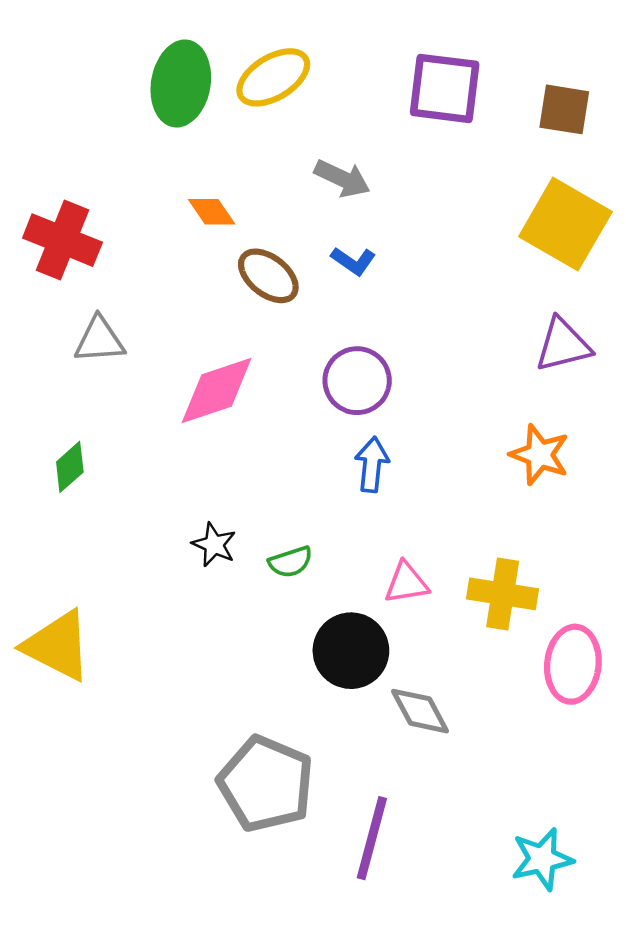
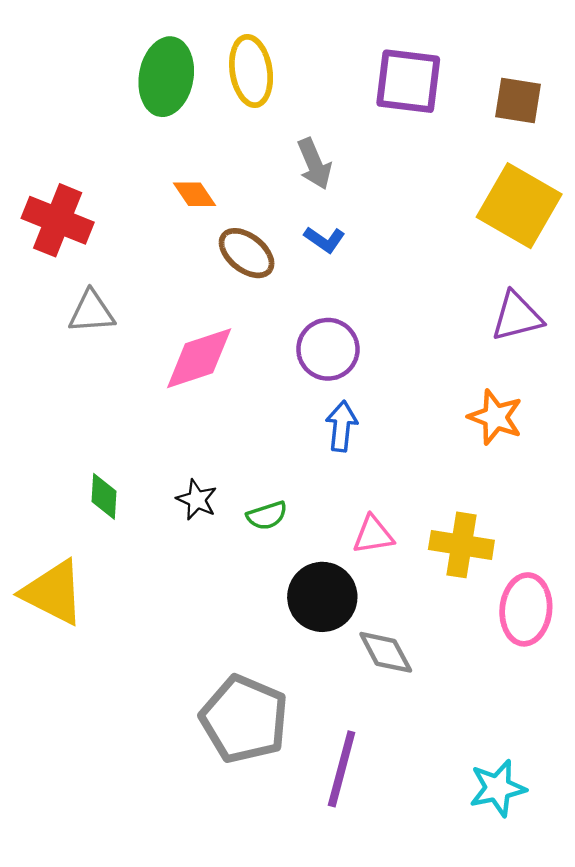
yellow ellipse: (273, 77) -> (251, 71), turned -68
gray arrow: (342, 178) -> (314, 164), turned 42
green diamond: (70, 467) -> (104, 496), moved, turned -45

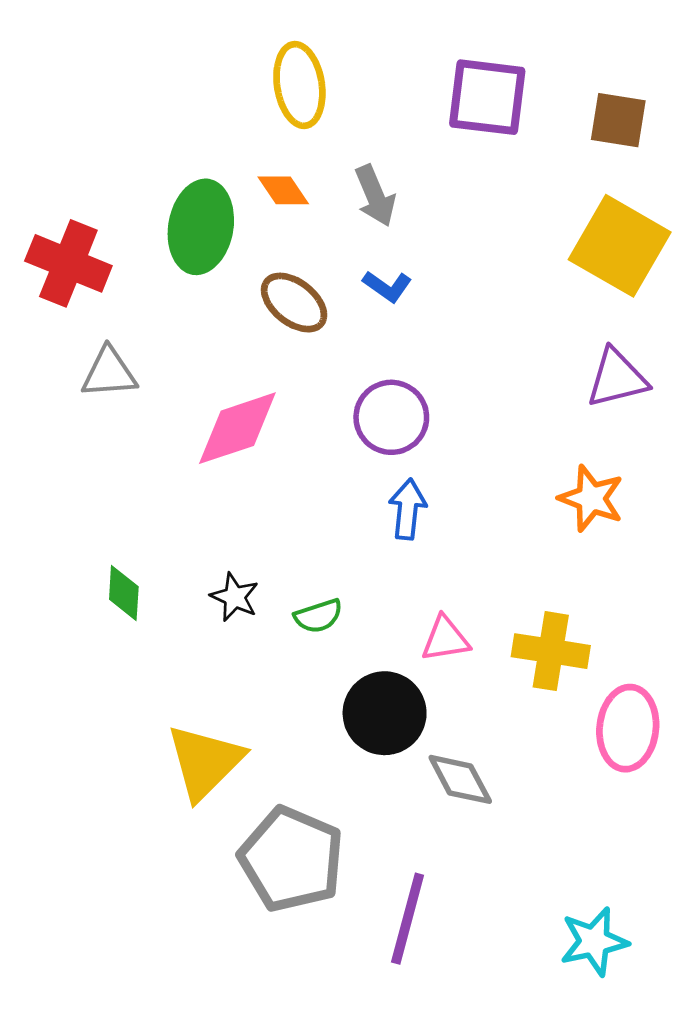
green ellipse: (166, 77) -> (201, 227), moved
orange diamond: (194, 194) -> (283, 190), moved
yellow triangle: (53, 592) -> (205, 762), moved, turned 48

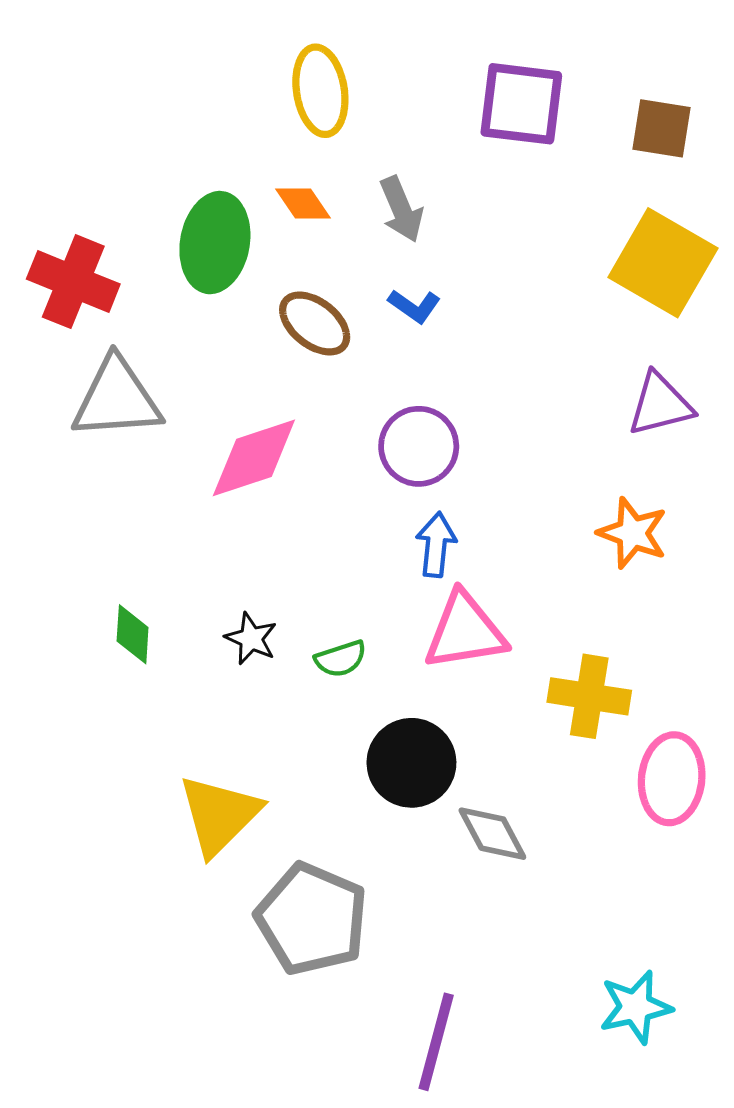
gray triangle: (109, 373) -> (117, 399), size x1.5
pink triangle: (445, 639) -> (465, 631), moved, size x1.6
purple line: (408, 919) -> (436, 1042), moved

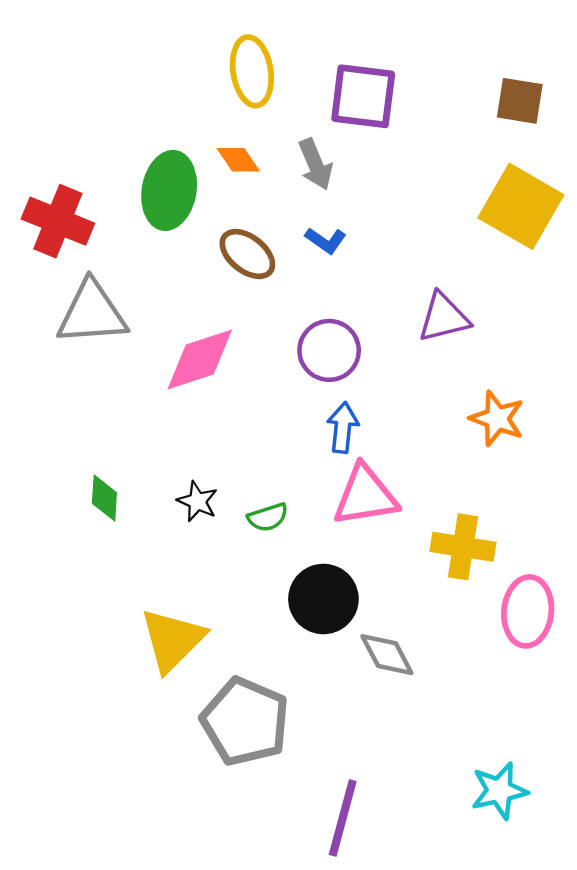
purple square: (521, 104) -> (363, 96), moved
purple triangle: (660, 404) -> (444, 318), moved

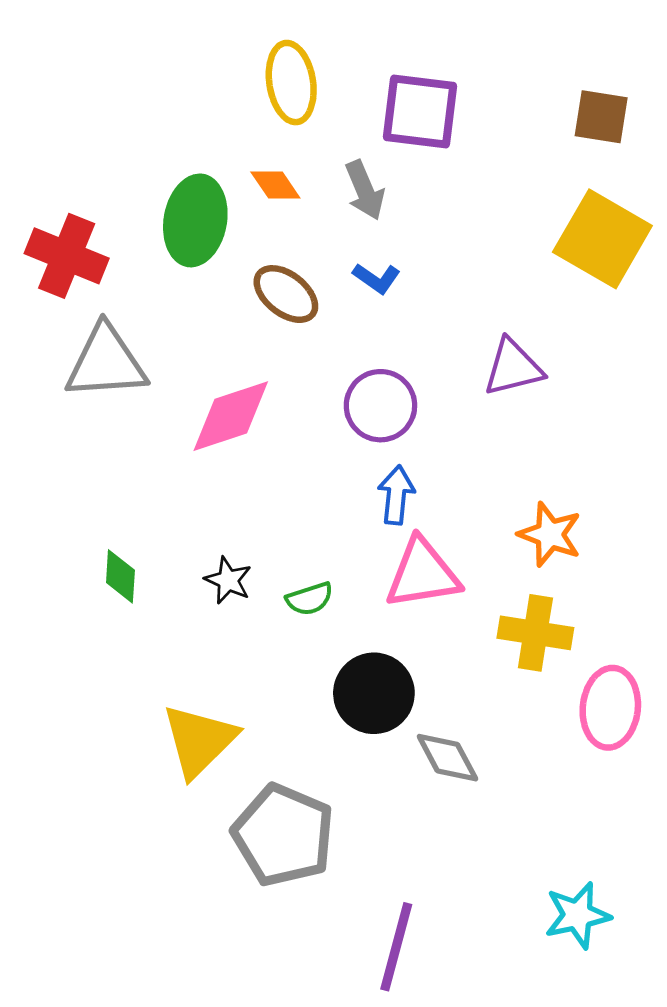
orange star: (497, 419) -> (550, 534), moved

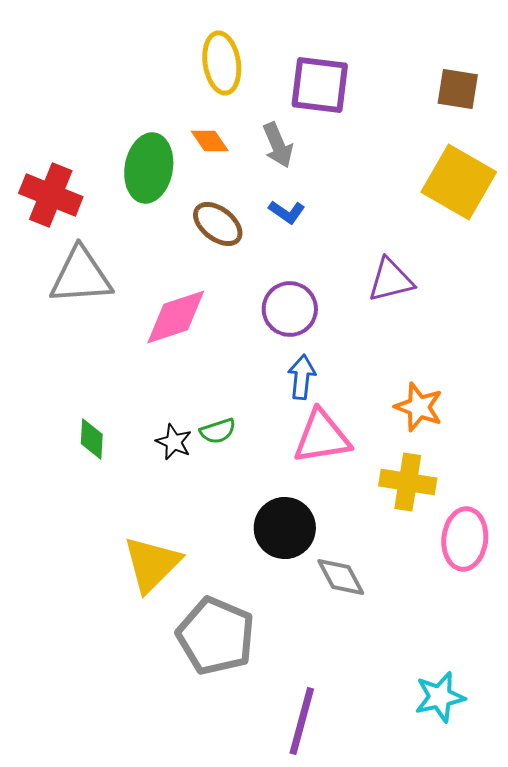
green semicircle: (310, 599) -> (218, 431), moved

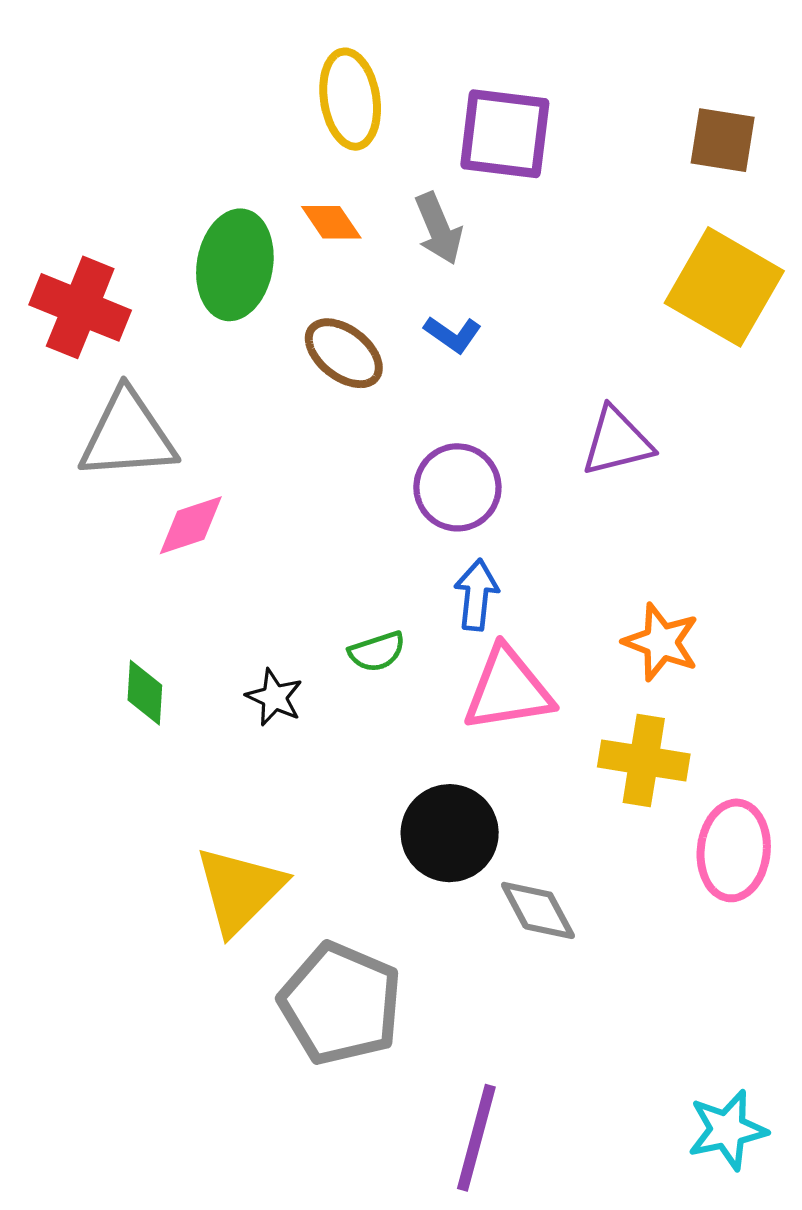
pink diamond: (176, 317) -> (191, 525), moved, size x0.7
green semicircle: (218, 431) -> (377, 652), moved
cyan star: (440, 697) -> (727, 1130), moved

